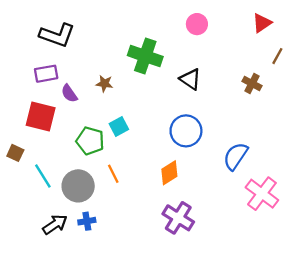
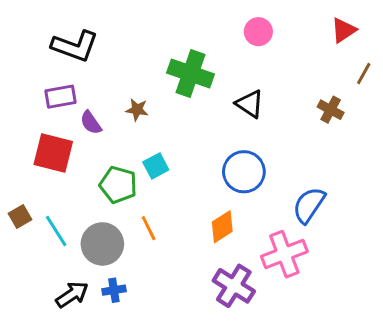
brown square: (15, 153) -> (20, 217), moved, turned 35
pink cross: (262, 194) -> (284, 254), moved, turned 32

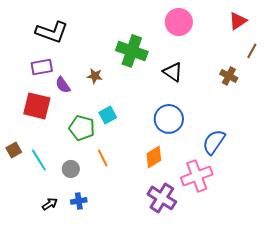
pink circle: (258, 32) -> (179, 22), size x1.4
gray circle: (102, 244) -> (71, 169), size x0.6
black arrow: (72, 295) -> (50, 204), size x0.7

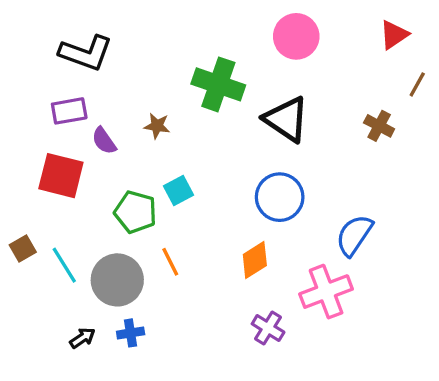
black triangle: (173, 72) -> (286, 119), size x1.4
gray circle: (71, 169) -> (117, 280), size x1.8
purple cross: (162, 198) -> (268, 328), size x0.7

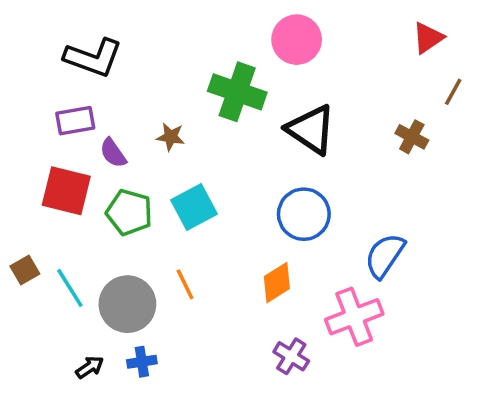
pink circle: (296, 36) -> (297, 40), moved
cyan square: (179, 190) -> (194, 207), size x1.4
green pentagon: (135, 212) -> (129, 212), moved

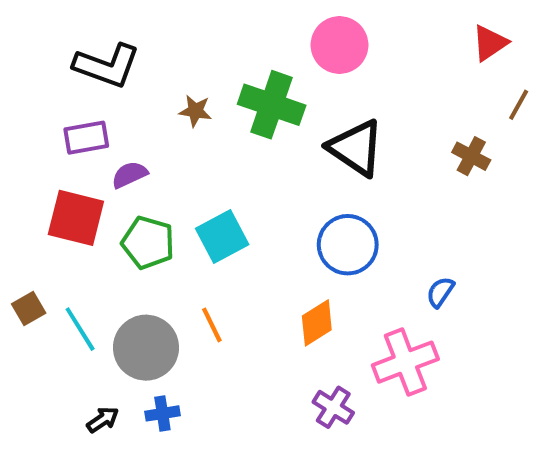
brown star: (171, 137) -> (195, 111), moved
purple semicircle: (113, 153) -> (129, 175), turned 100
blue semicircle: (385, 256) -> (440, 292), size x0.6

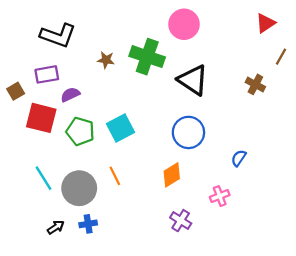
brown square: (29, 309) -> (16, 91), moved
pink cross: (405, 362) -> (220, 196), size x0.6

